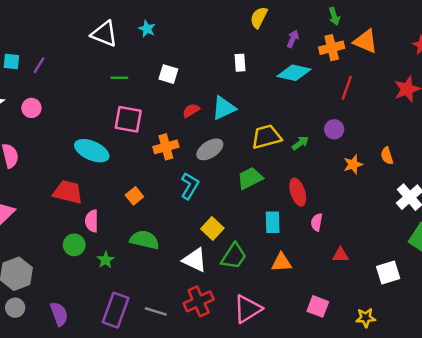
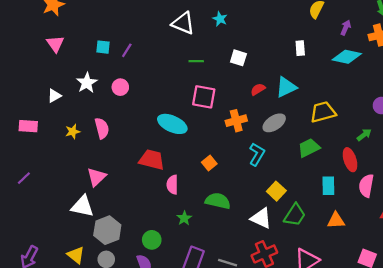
green arrow: (300, 143) -> (364, 135), moved
pink semicircle: (317, 222) -> (366, 186), size x1.5
green circle: (74, 245) -> (152, 240), moved

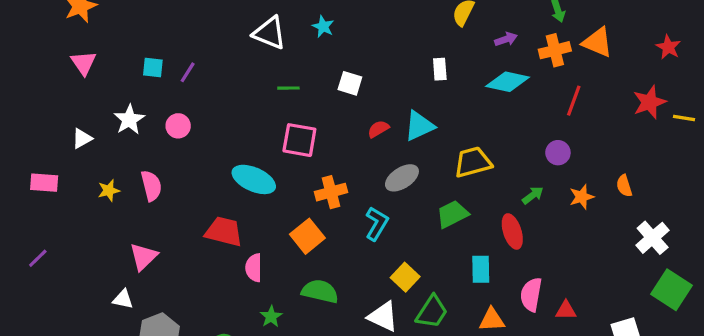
purple arrow: (346, 28) -> (506, 39), turned 48
orange cross: (236, 121) -> (331, 192), moved
orange square: (209, 163) -> (307, 236), size x1.5
pink semicircle: (366, 186) -> (531, 295), moved
white triangle: (82, 206) -> (123, 299), size x0.6

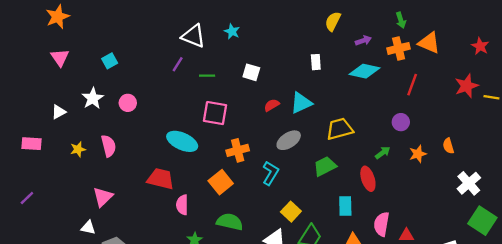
cyan square: (153, 68) -> (110, 61), turned -35
purple line: (188, 72) -> (178, 64), moved

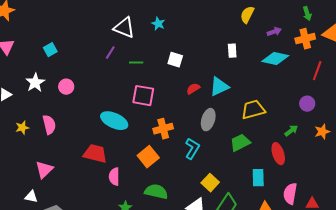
gray ellipse: (289, 140) -> (208, 120), turned -40

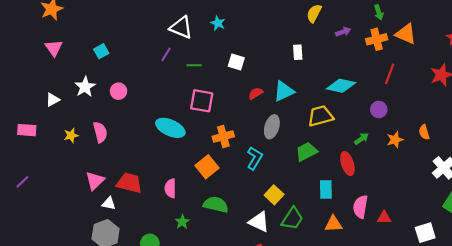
cyan diamond: (275, 59) -> (341, 86), moved
red trapezoid: (95, 154) -> (129, 183), moved
white triangle: (31, 197) -> (109, 203), moved

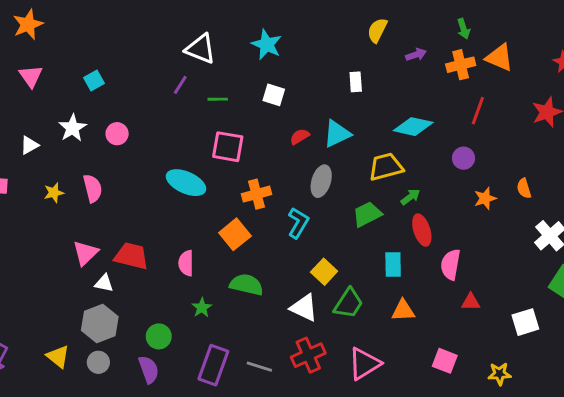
cyan star: (218, 23) -> (267, 45), moved, size x1.5
green arrow: (362, 139) -> (410, 197), moved
pink semicircle: (360, 207) -> (451, 265), moved

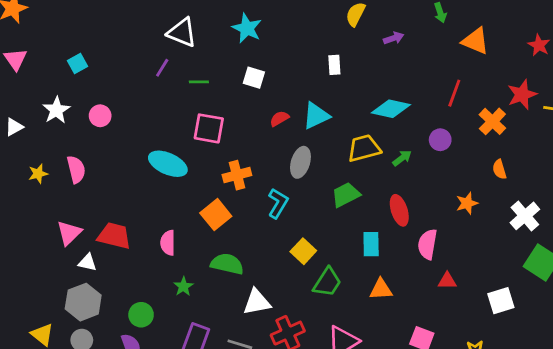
orange cross: (461, 65) -> (492, 121), moved, turned -32
green arrow: (410, 197) -> (402, 158), moved
orange star: (485, 198) -> (467, 203), moved
white triangle: (304, 308) -> (257, 302), moved, turned -36

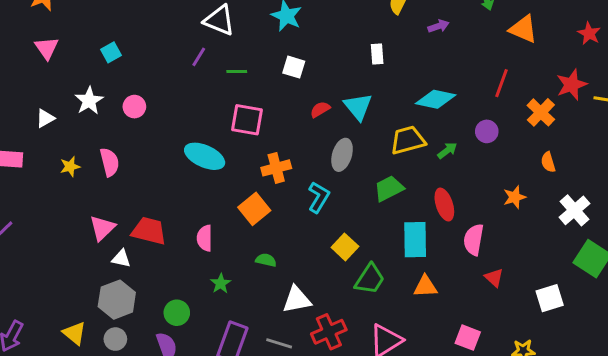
cyan triangle: (316, 116) -> (358, 107), turned -44
cyan rectangle: (371, 244) -> (415, 240), size x1.4
green semicircle: (227, 264) -> (266, 260), size x0.6
red triangle: (447, 281) -> (494, 278), turned 42

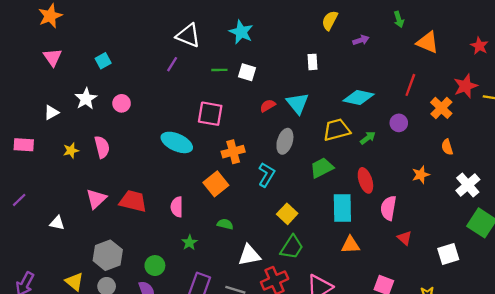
green line: (237, 71) -> (219, 70), moved
white triangle: (121, 259) -> (57, 223), moved
green trapezoid: (370, 279) -> (292, 247), moved

